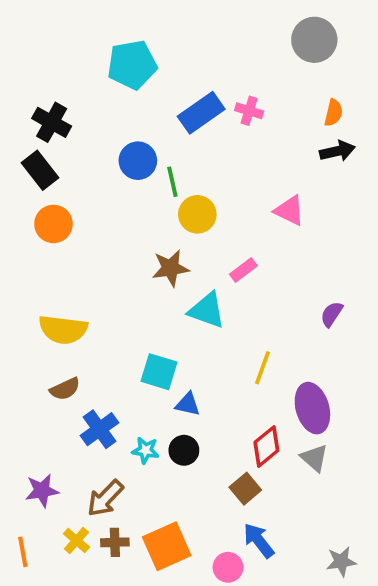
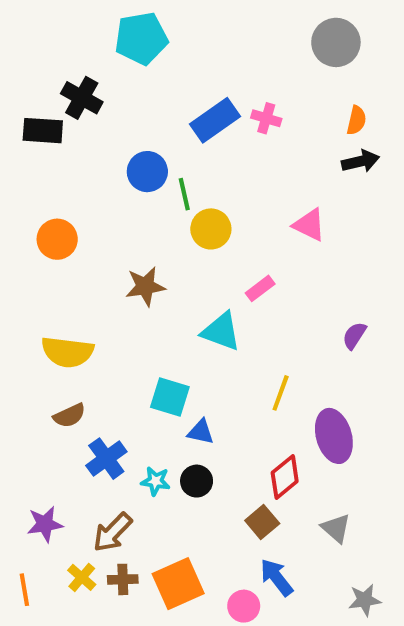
cyan pentagon: (132, 65) -> (141, 38), moved
black cross: (52, 122) -> (82, 98), moved
black rectangle: (40, 170) -> (43, 131), moved, turned -48
brown star: (170, 268) -> (145, 286), moved
gray triangle: (314, 458) -> (336, 528), moved

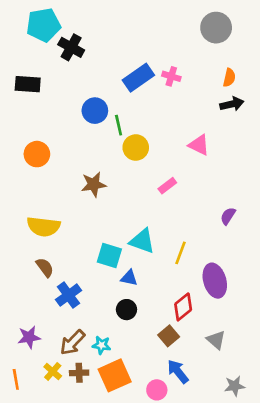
cyan pentagon: (141, 38) -> (43, 25), moved
black cross: (82, 98) -> (71, 47), moved
cyan triangle: (221, 331) -> (142, 241), moved
brown semicircle: (69, 415) -> (45, 267), turned -102
cyan star: (156, 481) -> (101, 345), moved

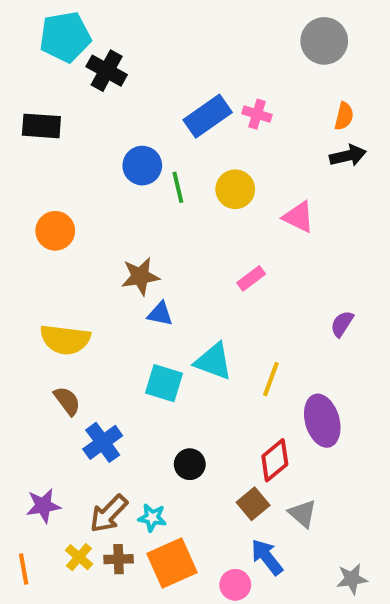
yellow circle: (136, 147) -> (235, 189), moved
blue triangle: (129, 278) -> (160, 314), moved
gray triangle: (216, 340) -> (302, 514), moved

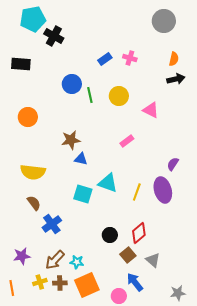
blue rectangle: (208, 116) -> (105, 59), size x0.6
purple ellipse: (322, 421) -> (163, 190), moved
black circle: (190, 464) -> (110, 235), moved
yellow cross: (79, 557) -> (40, 282), turned 32

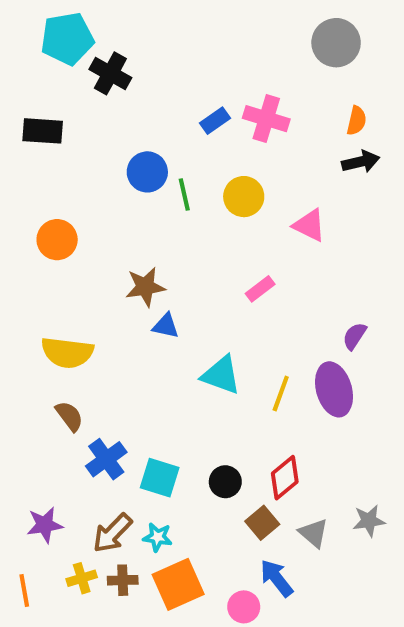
pink cross: (130, 58) -> (266, 119), size x1.5
cyan square: (83, 194) -> (160, 478), moved
gray star: (178, 293) -> (369, 521), moved

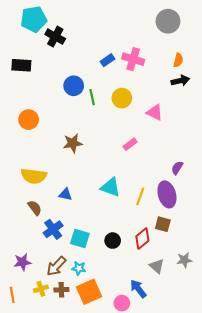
blue triangle: (166, 326) -> (65, 194), moved
brown square: (262, 523) -> (163, 224), moved, turned -35

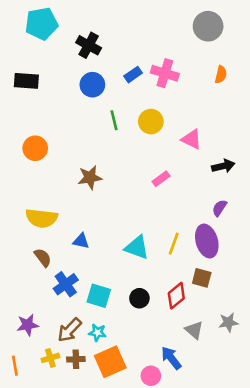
black cross: (55, 37) -> (89, 45), moved
black arrow: (180, 81) -> (223, 166), moved
blue circle: (74, 86) -> (92, 85), moved
cyan triangle: (111, 187) -> (137, 247), moved

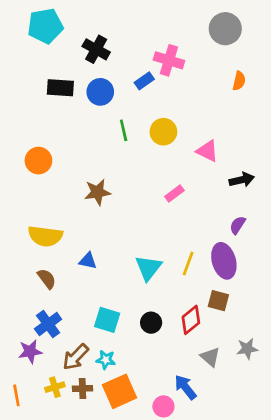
pink cross: (165, 73) -> (169, 60), moved
black rectangle: (26, 81) -> (60, 88), moved
cyan triangle: (137, 247) -> (148, 268), turned 48
blue cross: (66, 284) -> (48, 324), moved

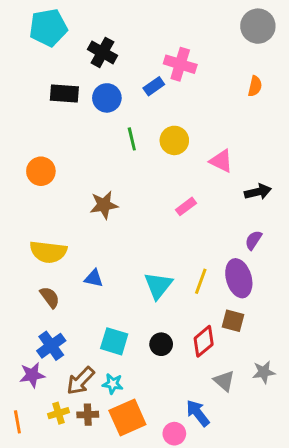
gray circle: (225, 29) -> (258, 26), moved

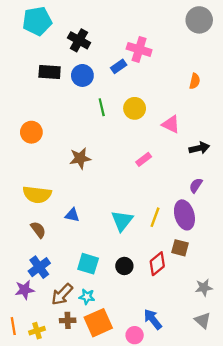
orange semicircle: (255, 86) -> (195, 81), moved
gray triangle: (224, 381) -> (203, 320), moved
yellow cross: (58, 413) -> (37, 331), moved

